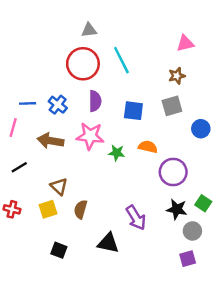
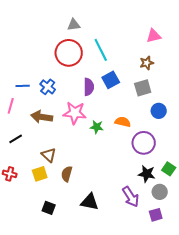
purple semicircle: (95, 101) -> (89, 87), moved
blue square: (133, 111) -> (111, 80), moved, turned -36
blue circle: (201, 129) -> (159, 111), moved
purple arrow: (136, 218) -> (131, 197), moved

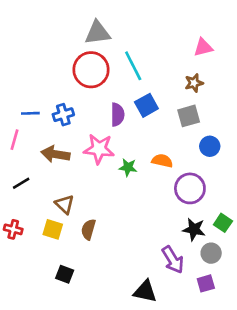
gray triangle: (74, 25) -> (98, 33), size x1.5
blue cross: (48, 87) -> (63, 115), turned 35
yellow square: (40, 174) -> (53, 229), turned 35
black triangle: (90, 202) -> (145, 291), moved

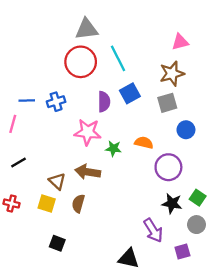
brown star: (194, 83) -> (172, 74), size x1.5
brown arrow: (55, 154) -> (88, 172), moved
gray circle: (211, 253) -> (197, 225), moved

